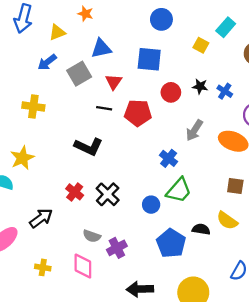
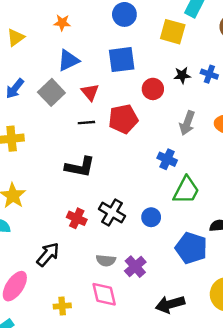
orange star: (85, 14) -> (62, 23), moved
yellow triangle: (57, 32) -> (16, 37), moved
yellow square: (201, 45) -> (173, 32), size x1.5
blue circle: (151, 205) -> (151, 217), moved

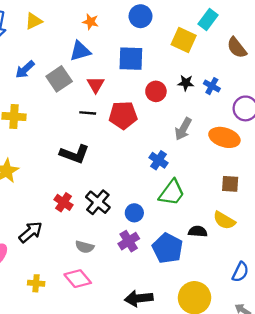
orange star: (62, 23) -> (91, 22), moved
purple cross: (135, 267) -> (129, 241), moved
pink diamond: (104, 294) -> (78, 279), turned -36

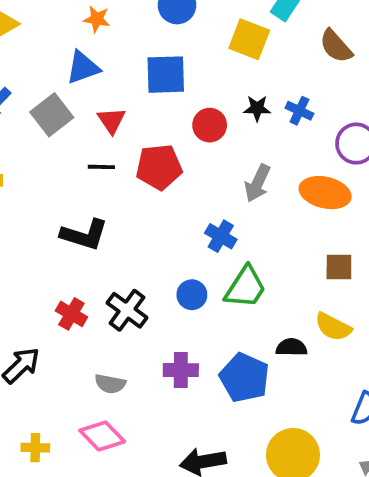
blue circle: (134, 213) -> (192, 295), moved
purple cross: (129, 241) -> (181, 370), turned 36

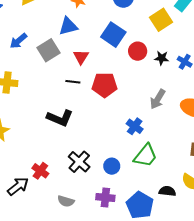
yellow square: (249, 39) -> (161, 20), turned 30
blue square: (166, 75) -> (113, 35), turned 30
red circle: (210, 125) -> (138, 51), moved
blue circle: (192, 295) -> (112, 166), moved
red cross: (71, 314) -> (40, 171), moved

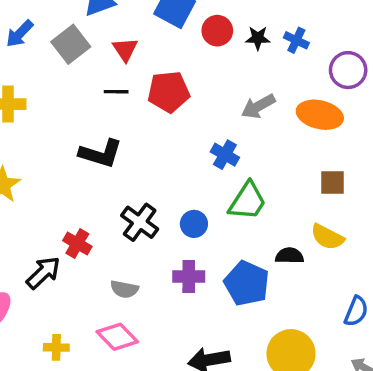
gray arrow: (158, 99) -> (258, 106), turned 36

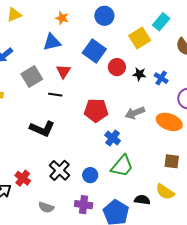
gray square: (71, 44) -> (32, 77), moved
red pentagon: (169, 92) -> (96, 110), moved

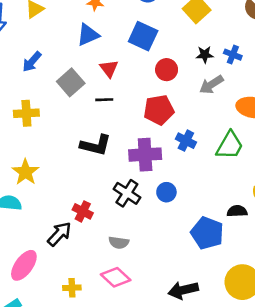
red circle: (117, 67) -> (167, 70), moved
gray arrow: (135, 113) -> (211, 85), moved
green trapezoid: (122, 166) -> (230, 145), moved
purple cross: (84, 205) -> (145, 155), moved, size x1.4

